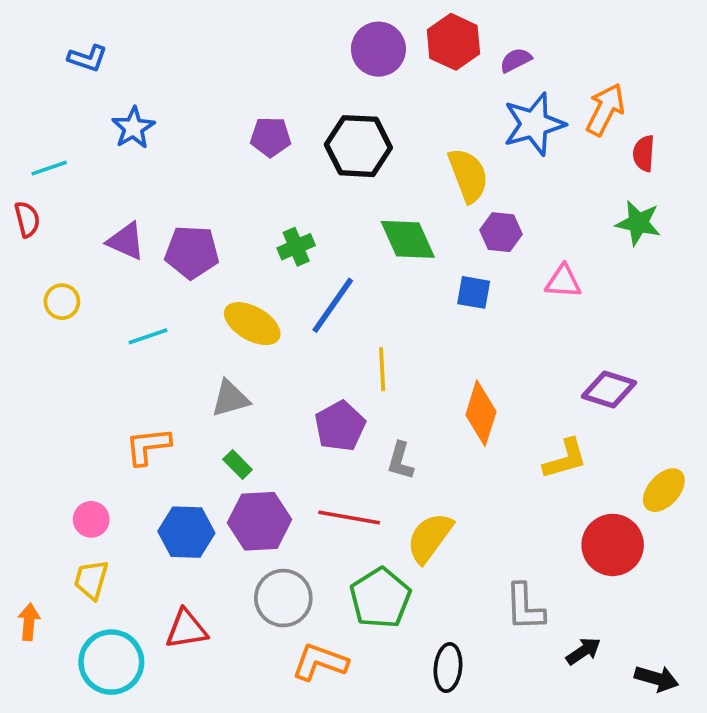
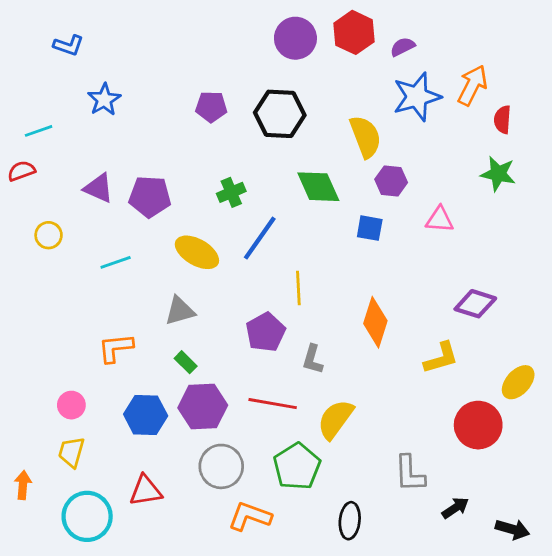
red semicircle: (27, 219) -> (21, 171), turned -96

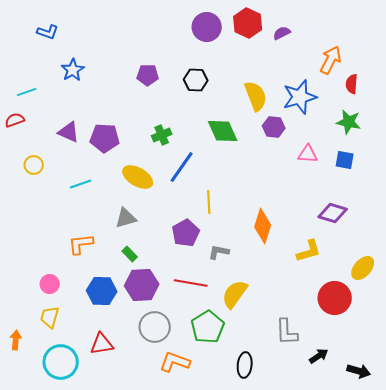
blue star: (417, 97) -> (300, 97), moved
black hexagon: (280, 114) -> (196, 80), size x0.7
blue square: (370, 228) -> (345, 160), moved
gray L-shape: (313, 359) -> (219, 252), turned 85

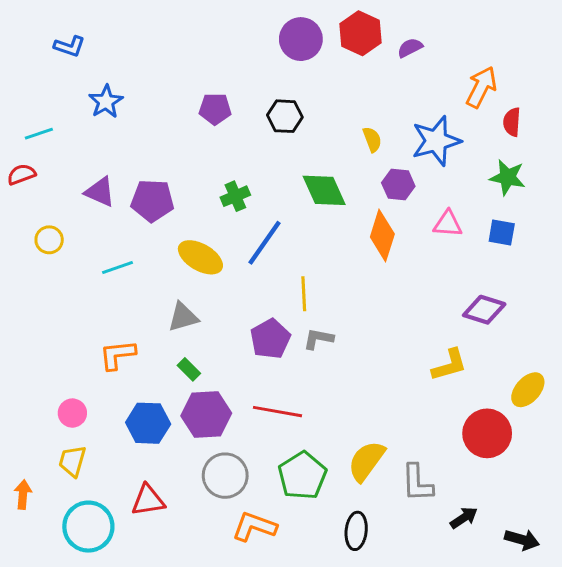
yellow semicircle: (256, 96) -> (372, 139), size x0.6
orange diamond: (263, 226) -> (382, 235), moved
gray L-shape: (219, 252) -> (318, 339), moved
yellow semicircle: (235, 294) -> (366, 461), moved

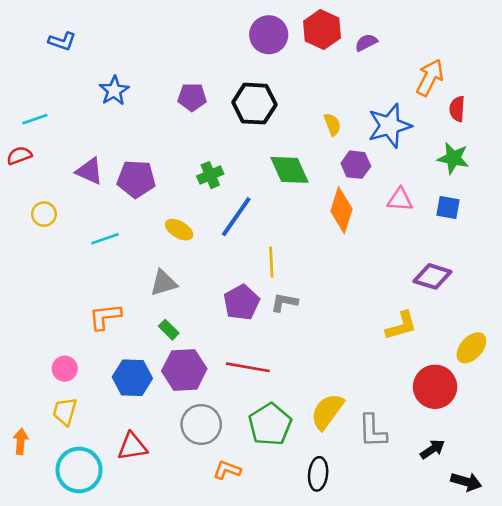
blue star: (106, 102) -> (114, 91), moved
black hexagon: (285, 116) -> (254, 104), size x1.4
yellow ellipse: (200, 257) -> (179, 230), size x0.7
black arrow: (464, 518) -> (432, 449), moved
orange L-shape: (254, 527) -> (227, 470), size x0.7

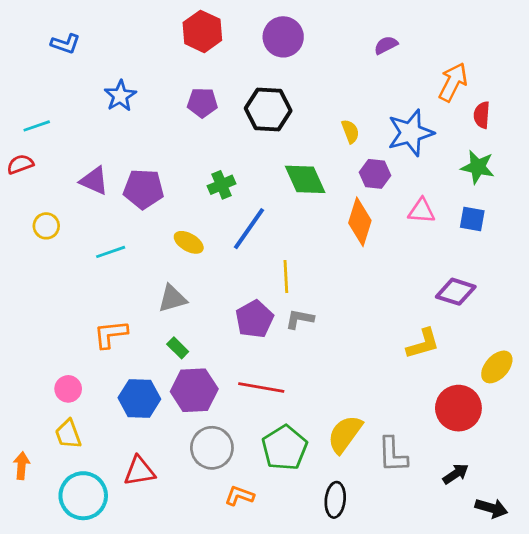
red hexagon: (322, 30) -> (202, 31), moved
yellow trapezoid: (65, 412) -> (68, 434), turned -36

